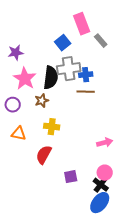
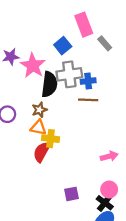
pink star: (25, 79) -> (33, 66), moved
orange triangle: (19, 134) -> (38, 128), moved
red semicircle: (44, 155) -> (42, 152), moved

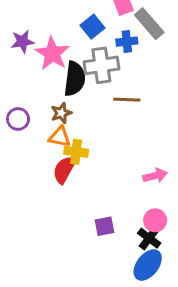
gray rectangle: (105, 43) -> (149, 24), size x1.5
blue cross: (88, 81) -> (127, 42), moved

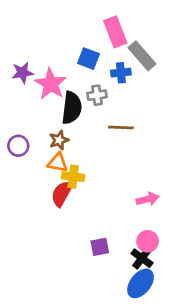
blue square: (93, 27) -> (89, 59), turned -30
gray cross: (101, 65) -> (97, 95), size x0.6

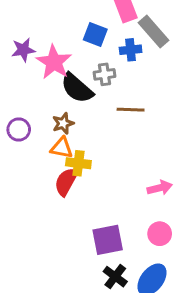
black semicircle: (72, 108) -> (77, 88), turned 124
purple square: (100, 247) -> (108, 240), size x1.5
black cross: (142, 258) -> (115, 277), moved

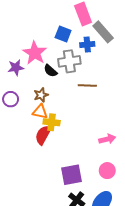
purple star: (23, 50) -> (16, 68), moved
gray cross: (104, 74) -> (69, 61), size x1.5
black semicircle: (77, 88) -> (50, 71), size x0.6

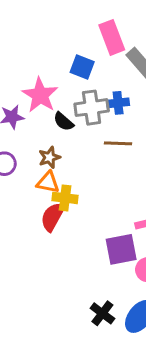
blue cross: (87, 44) -> (118, 103), moved
purple square: (72, 175) -> (121, 249), moved

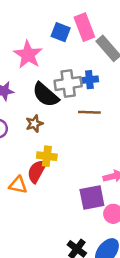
blue square: (82, 67) -> (61, 32), moved
pink star: (40, 95) -> (28, 55), moved
black semicircle: (63, 122) -> (46, 95), size x1.6
orange triangle: (48, 182) -> (18, 185), moved

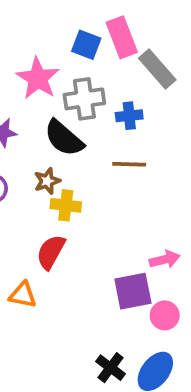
gray cross: (68, 83) -> (84, 99), moved
yellow cross: (47, 156) -> (66, 205), moved
orange triangle: (18, 185) -> (23, 295), moved

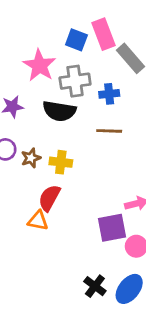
black semicircle: (64, 138) -> (59, 111), turned -32
brown star: (47, 181) -> (31, 158), moved
orange triangle: (23, 295) -> (38, 221), moved

